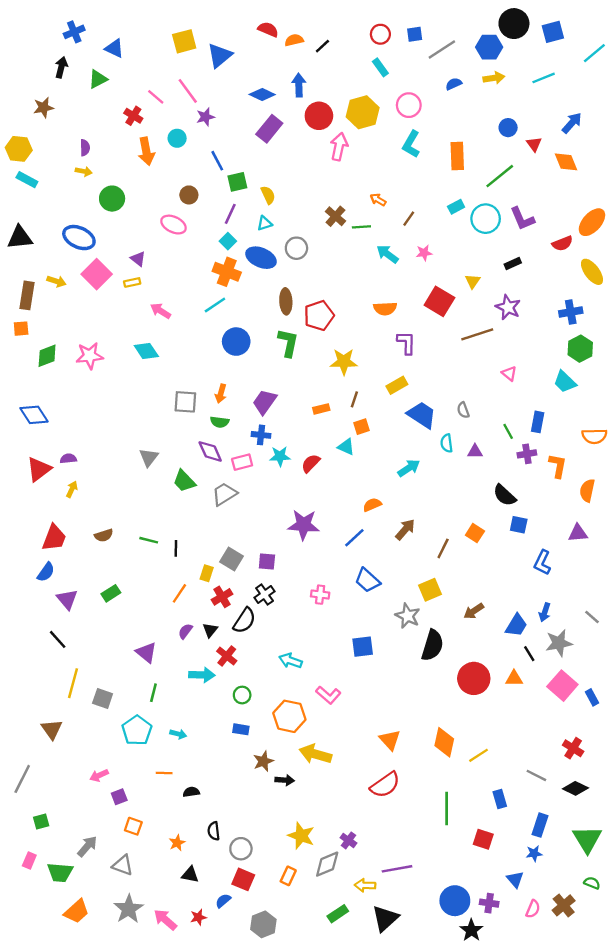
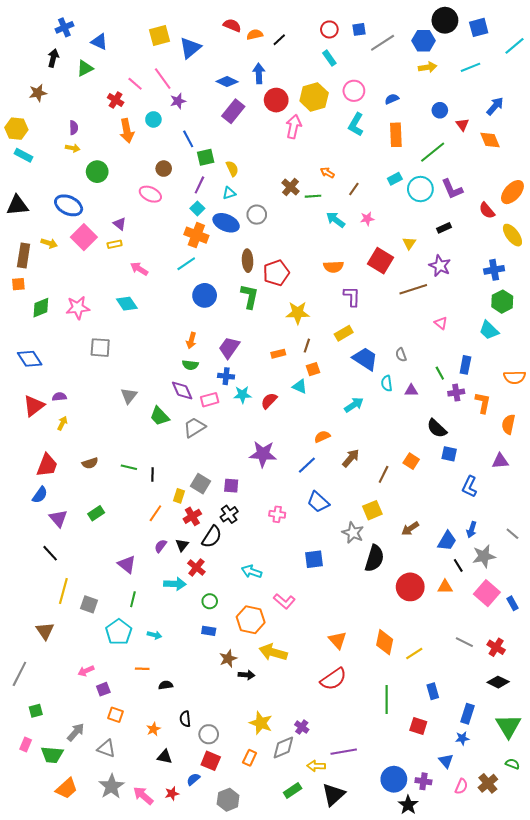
blue semicircle: (454, 84) -> (392, 99), moved
red semicircle: (562, 243) -> (487, 210), turned 72
gray square: (185, 402) -> (100, 348), moved
gray line: (536, 775) -> (464, 642), moved

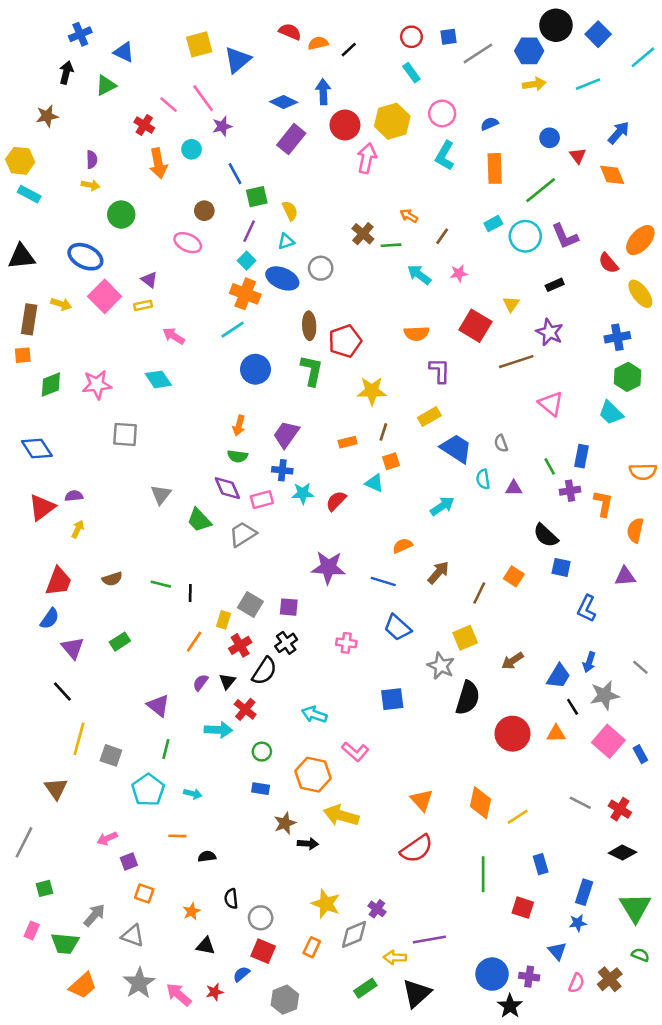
blue square: (479, 27) -> (598, 34), turned -30
pink triangle: (441, 323) -> (551, 404), size x1.5
blue line: (307, 465) -> (383, 581), turned 60

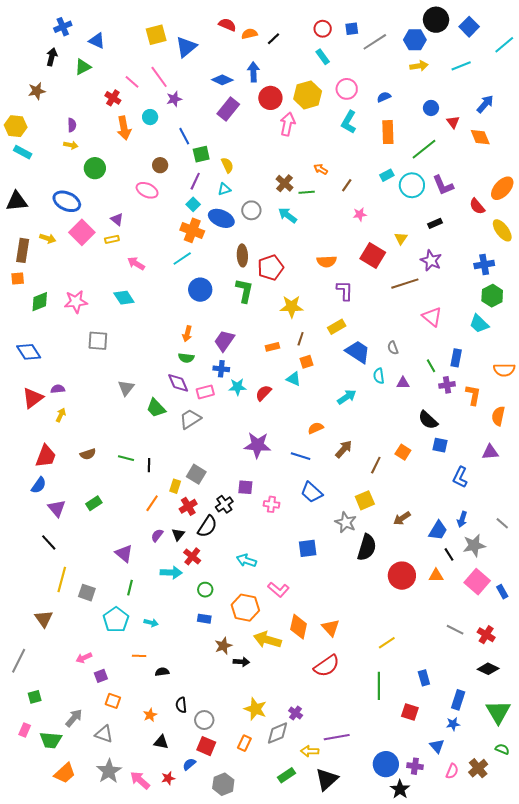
cyan arrow: (419, 275) -> (288, 215), moved
purple square: (289, 607) -> (245, 487), moved
orange diamond: (481, 803) -> (299, 627), moved
yellow line: (518, 817) -> (387, 643), moved

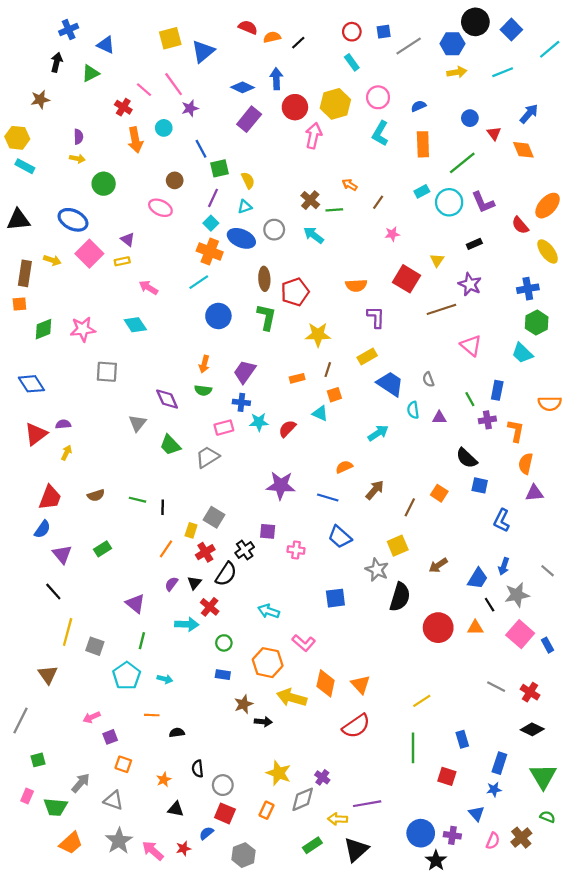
purple diamond: (178, 383) -> (167, 399), moved
orange semicircle: (498, 416) -> (526, 464), moved

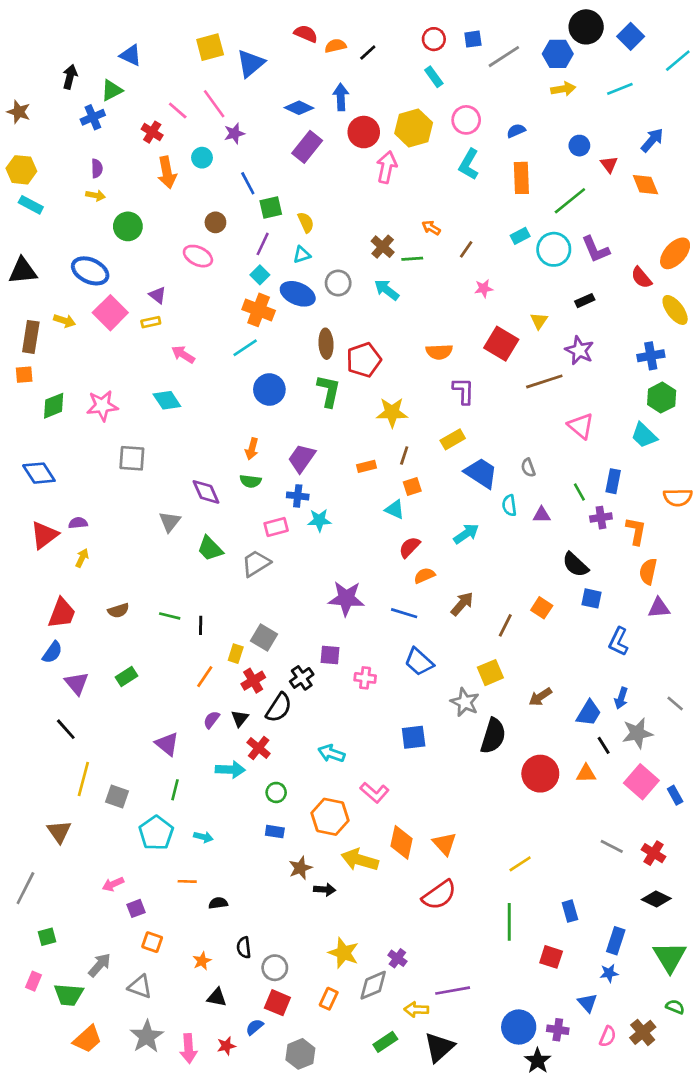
blue cross: (69, 30) -> (93, 117), moved
brown star: (40, 100) -> (19, 112), moved, turned 30
red semicircle: (287, 429) -> (410, 547), moved
pink arrow: (153, 851) -> (189, 1049), turned -135

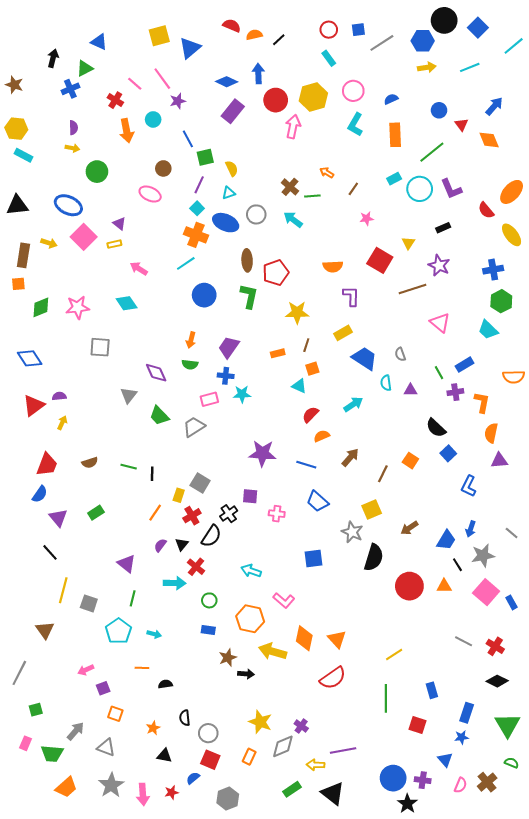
blue rectangle: (613, 481) -> (465, 365), turned 48
blue square: (592, 598) -> (448, 453), turned 35
black triangle: (439, 1047) -> (333, 793), turned -40

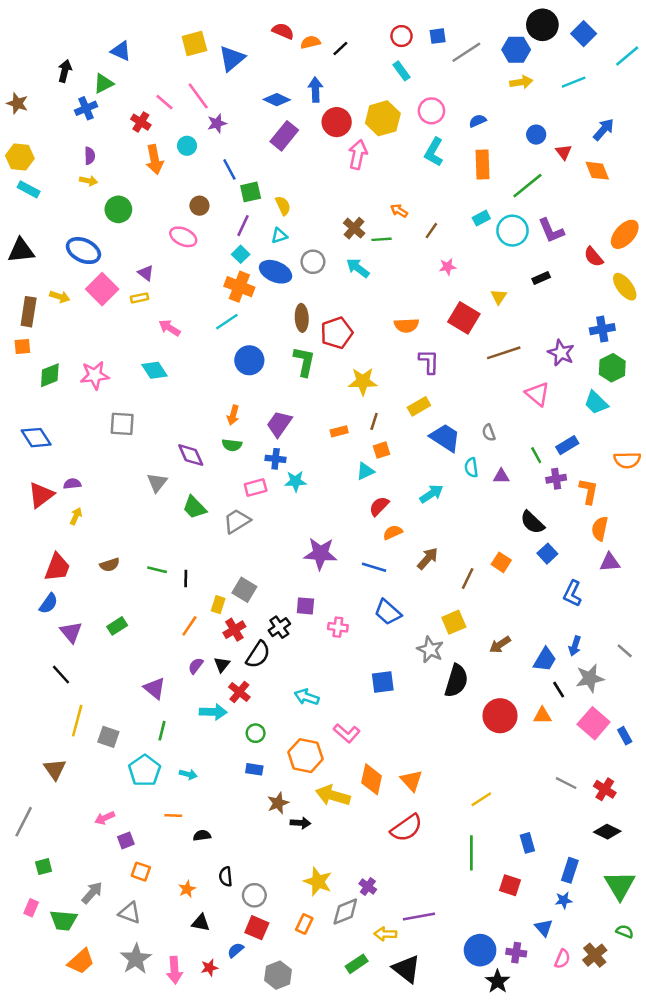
purple star: (439, 265) -> (561, 353), moved
cyan triangle: (299, 386) -> (365, 471), turned -49

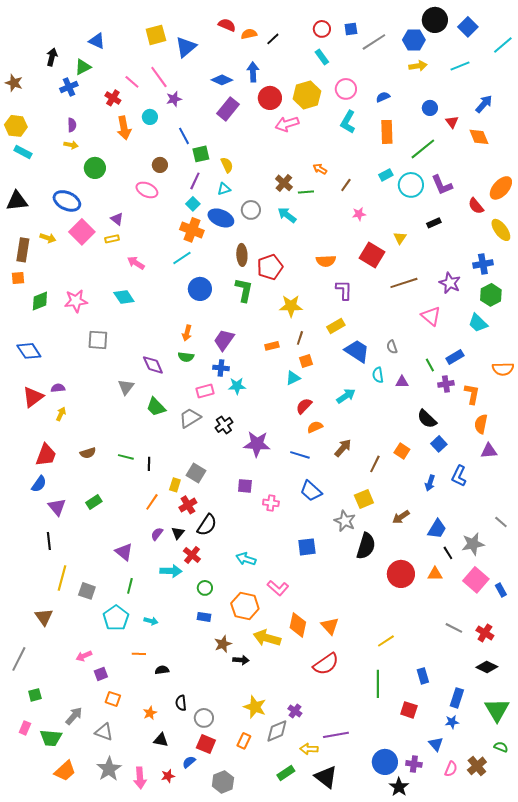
pink arrow: (358, 155) -> (287, 124), turned -120
black cross: (279, 627) -> (224, 425), moved
blue arrow: (575, 646) -> (430, 483), moved
black line: (61, 675) -> (49, 541), turned 36

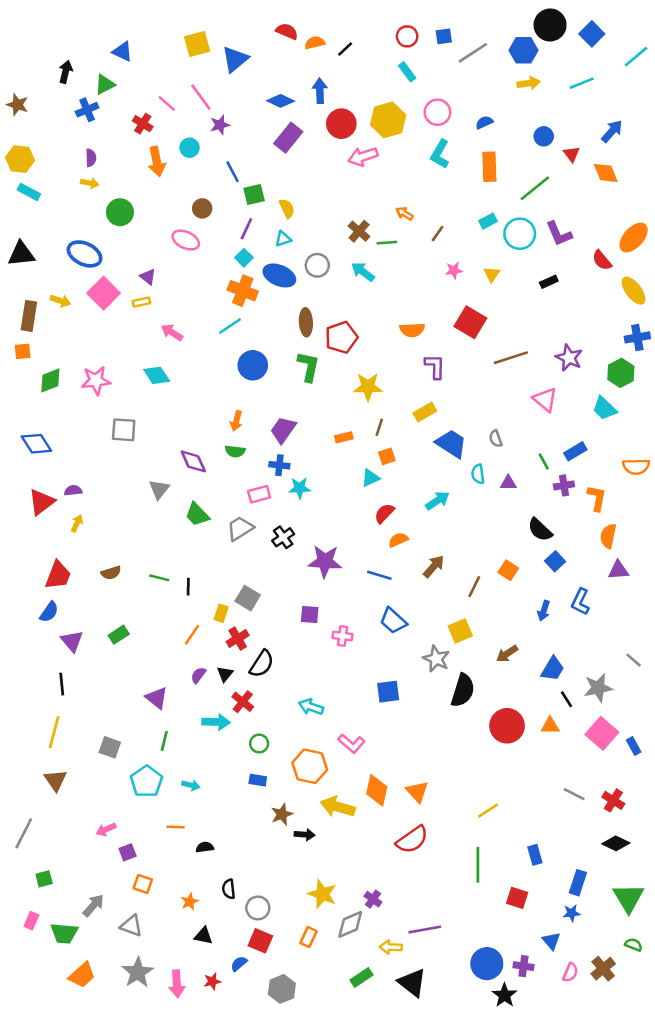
yellow triangle: (400, 238) -> (492, 274), moved
blue cross: (483, 264) -> (637, 337), moved
yellow line: (62, 578) -> (54, 732), moved

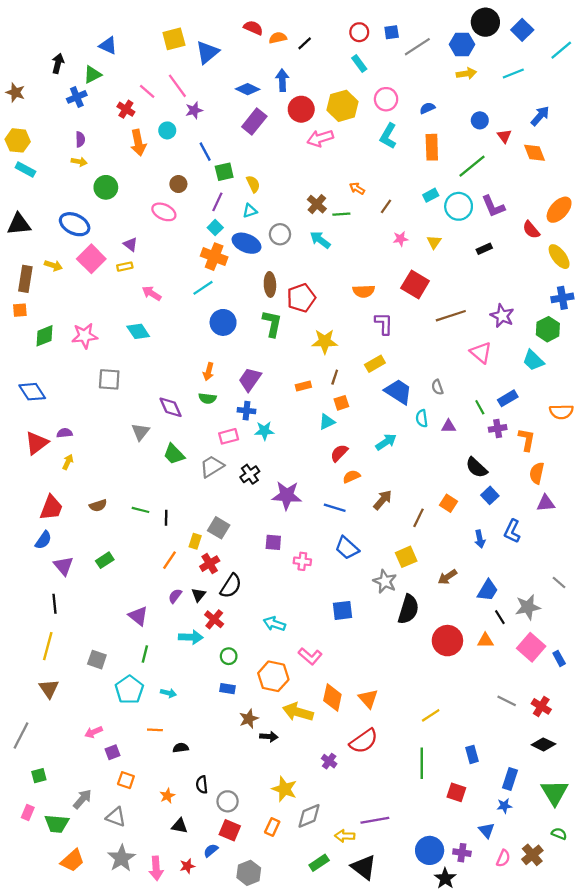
blue arrow: (544, 611) -> (480, 539), turned -30
purple cross: (373, 899) -> (329, 761), moved

